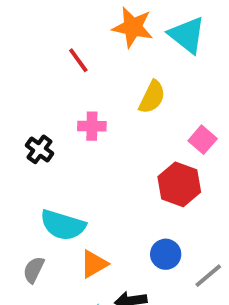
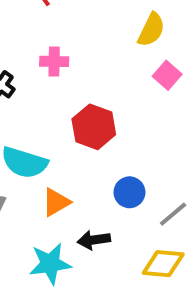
yellow semicircle: (152, 97) -> (151, 30), moved
red hexagon: (179, 184) -> (94, 127), moved

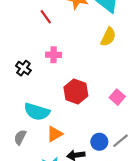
pink square: (167, 75) -> (117, 97), moved
blue circle: (129, 192) -> (99, 142), moved

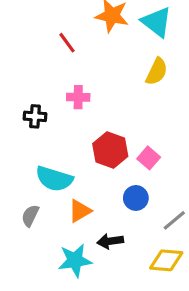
black cross: (23, 68) -> (35, 116), turned -32
pink square: (117, 97) -> (149, 158), moved
blue circle: (99, 142) -> (136, 198), moved

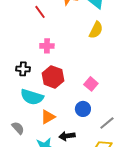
black cross: (35, 116) -> (23, 69), moved
red hexagon: (110, 150) -> (53, 77), moved
gray semicircle: (30, 216) -> (18, 128), moved, turned 112

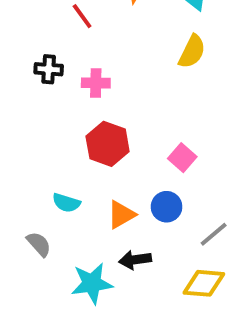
black cross: (23, 69) -> (49, 69), moved
cyan semicircle: (32, 97) -> (66, 203), moved, size x0.6
orange triangle: (48, 117) -> (121, 215), moved

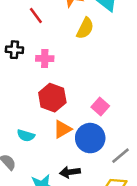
yellow semicircle: (192, 52) -> (85, 28), moved
blue circle: (167, 207) -> (90, 138), size x1.5
orange triangle: (121, 215) -> (62, 129), moved

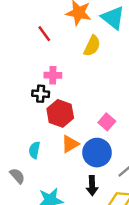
black cross: (14, 50) -> (41, 94), moved
cyan semicircle: (26, 136) -> (34, 150), turned 84
black arrow: (70, 172) -> (92, 186), moved, turned -84

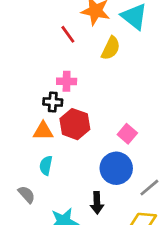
red line: (44, 34) -> (68, 34), moved
orange triangle: (70, 144) -> (43, 131), moved, turned 30
black arrow: (92, 186) -> (97, 203), moved

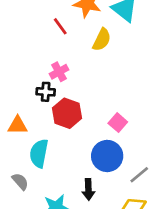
pink cross: (67, 81) -> (59, 72), turned -30
orange triangle: (43, 131) -> (18, 125), moved
cyan semicircle: (46, 165) -> (39, 153), size x1.5

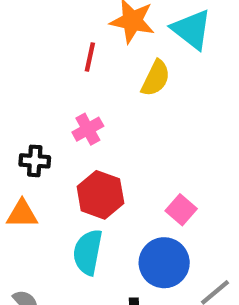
red line: (60, 26) -> (90, 57), turned 48
black cross: (46, 92) -> (35, 161), moved
cyan semicircle: (39, 153) -> (88, 252), moved

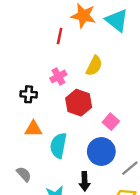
yellow semicircle: (156, 78) -> (94, 66), moved
red hexagon: (100, 195) -> (79, 103), moved
orange triangle: (22, 214) -> (33, 129), moved

